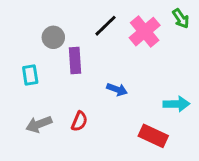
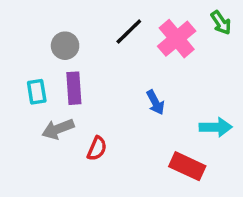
purple rectangle: (75, 60) -> (74, 88), moved
blue arrow: (117, 89) -> (155, 102), moved, turned 42
gray arrow: (39, 124) -> (58, 129), moved

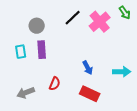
blue arrow: (155, 102) -> (88, 68), moved
gray arrow: (58, 129) -> (26, 93), moved
red rectangle: (187, 166) -> (90, 94), moved

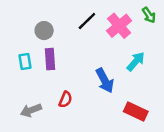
blue arrow: (88, 68) -> (105, 81), size x1.5
cyan arrow: (122, 72) -> (136, 61), moved, turned -48
red rectangle: (90, 94) -> (136, 111), moved

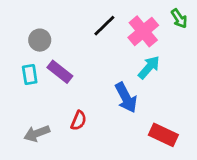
gray circle: (44, 31) -> (40, 40), moved
purple rectangle: (50, 59) -> (60, 72), turned -48
cyan arrow: (136, 61) -> (149, 67), moved

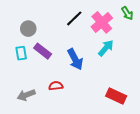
blue arrow: (126, 98) -> (75, 59), moved
red semicircle: (79, 121) -> (56, 86), turned -120

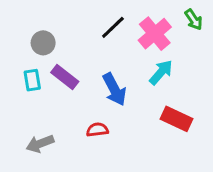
red semicircle: (56, 86) -> (97, 130), moved
red rectangle: (116, 96) -> (176, 119), moved

